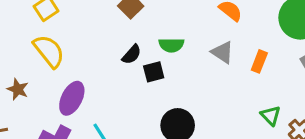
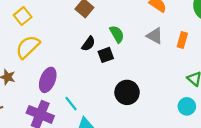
green semicircle: (171, 45) -> (117, 34), turned -114
yellow semicircle: (49, 51) -> (28, 47), turned -90

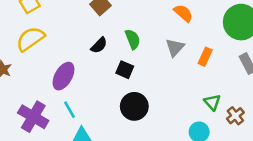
gray triangle: (155, 36) -> (175, 47), turned 36
black square: (106, 55) -> (125, 70), moved, turned 35
purple ellipse: (48, 80) -> (64, 76), moved

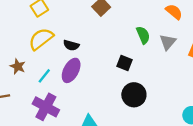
green semicircle: (133, 39) -> (143, 35), moved
black semicircle: (99, 45) -> (71, 45), moved, turned 63
cyan line: (70, 110) -> (44, 76), moved, turned 70

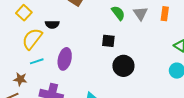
black semicircle: (71, 45) -> (52, 24), moved
brown star: (18, 66) -> (20, 79), moved
cyan line: (44, 76) -> (37, 61), moved, turned 48

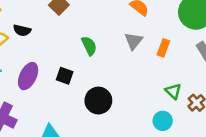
green semicircle: (118, 13) -> (89, 46), moved
black square: (108, 41) -> (65, 76), moved

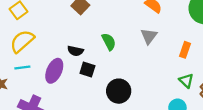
black semicircle: (22, 30) -> (75, 51), moved
orange rectangle: (163, 48) -> (185, 50), moved

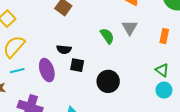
green semicircle: (109, 42) -> (107, 36), moved
purple ellipse: (54, 71) -> (47, 70), turned -35
green triangle: (186, 81) -> (162, 70), moved

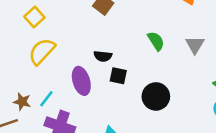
gray triangle: (130, 28) -> (195, 45), moved
cyan line: (17, 71) -> (46, 99), moved, turned -40

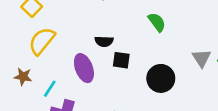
gray triangle: (195, 45) -> (202, 58), moved
brown star: (22, 102) -> (23, 77), moved

